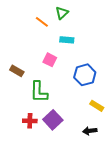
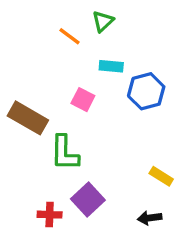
brown rectangle: (17, 71) -> (28, 118), size x1.6
blue hexagon: (85, 75) -> (146, 91), moved
red cross: (30, 121) -> (50, 215), moved

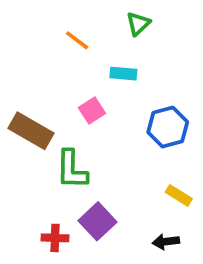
green triangle: (103, 21) -> (138, 24), moved
blue hexagon: (146, 91) -> (168, 127), moved
pink square: (83, 100) -> (92, 110), turned 30

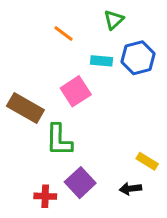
pink square: (92, 110) -> (76, 91), size x1.4
blue hexagon: (168, 127) -> (138, 58), moved
black arrow: (166, 242) -> (130, 189), moved

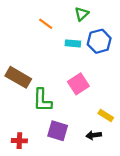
pink square: (76, 91) -> (78, 84), moved
purple square: (80, 183) -> (58, 131), turned -30
red cross: (45, 196) -> (19, 141), moved

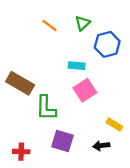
green triangle: (82, 14) -> (82, 23), moved
cyan rectangle: (73, 43) -> (77, 66), moved

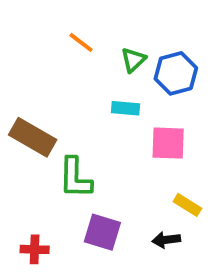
green triangle: (82, 23) -> (133, 60), moved
pink square: (85, 90) -> (168, 143), moved, turned 35

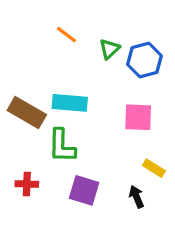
cyan rectangle: (126, 108) -> (70, 103), moved, size x1.5
black arrow: (166, 240) -> (136, 197), turned 75
red cross: (35, 249) -> (27, 184), moved

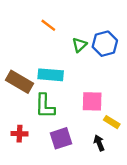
green triangle: (109, 49) -> (79, 45), moved
pink square: (138, 117) -> (92, 101), moved
purple square: (84, 190) -> (61, 138), turned -35

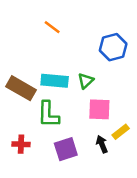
green triangle: (79, 45) -> (86, 81), moved
yellow rectangle: (112, 122) -> (121, 132), turned -70
black arrow: (99, 143) -> (102, 144), moved

